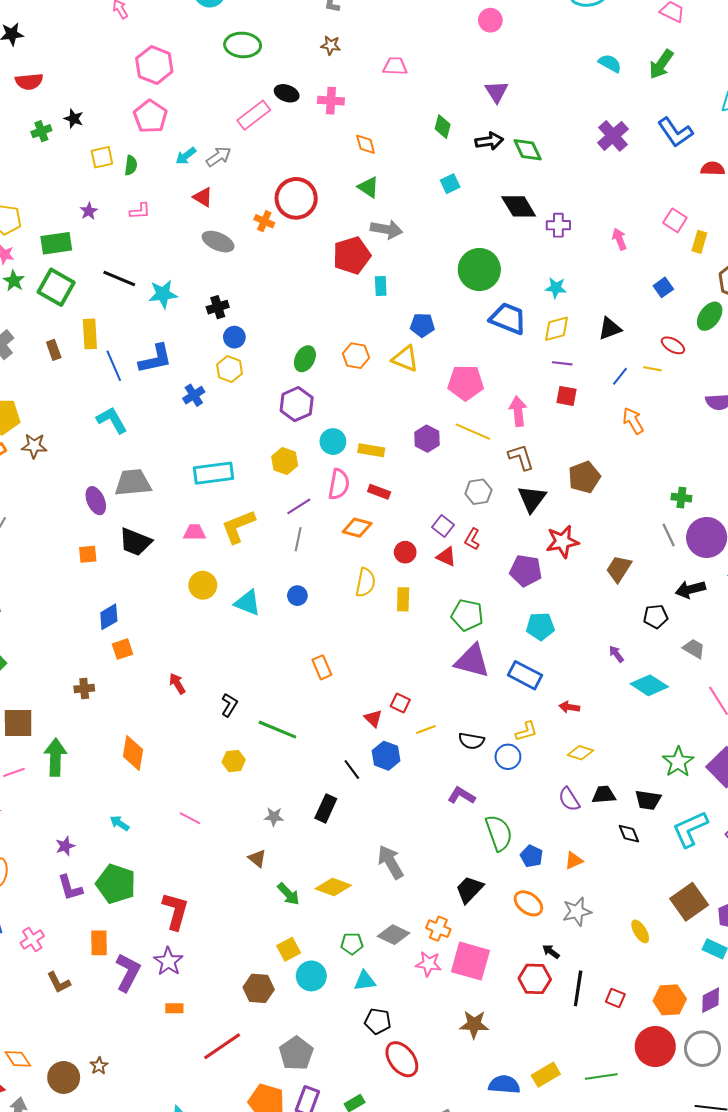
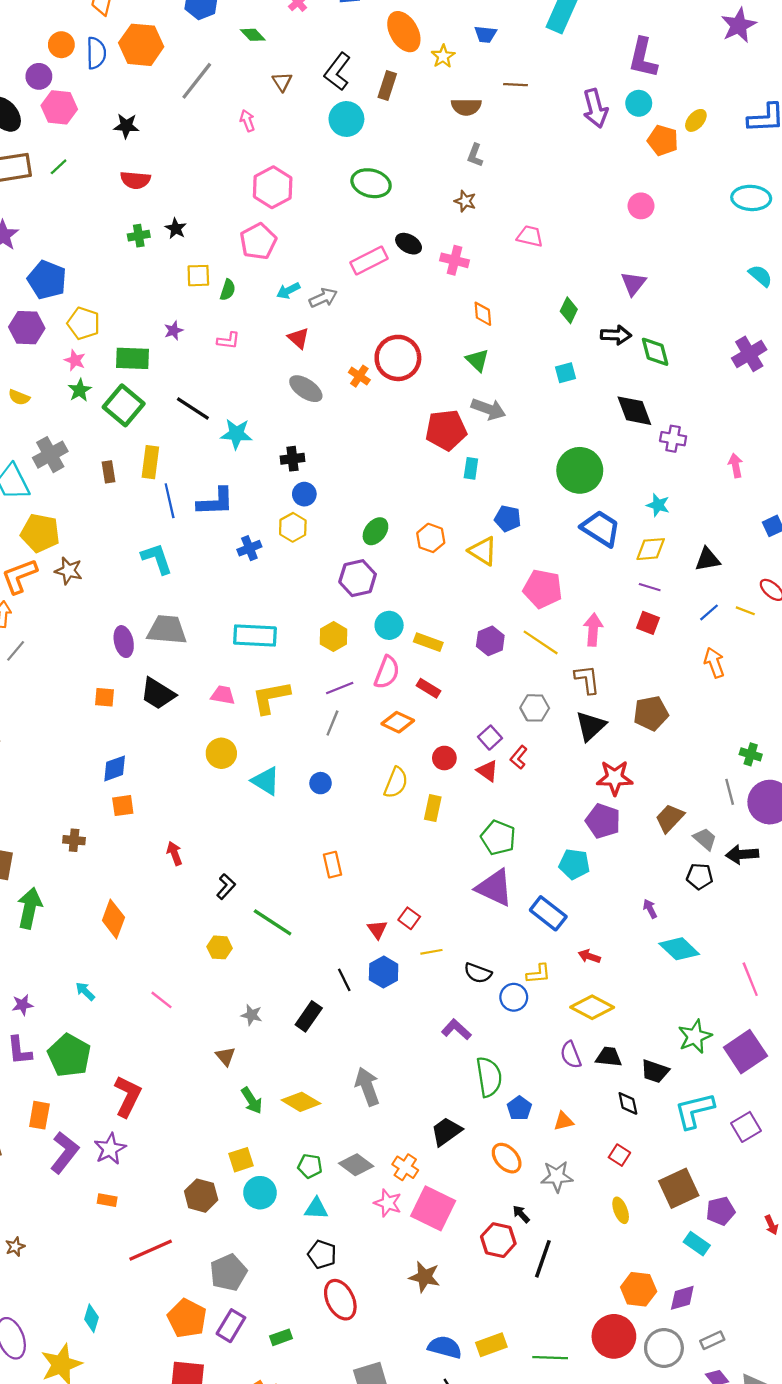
purple pentagon: (526, 571) -> (603, 821), moved
gray trapezoid: (694, 649) -> (705, 839), moved
yellow diamond: (580, 753) -> (592, 1007), size x1.5
red square: (615, 998) -> (619, 1155), moved

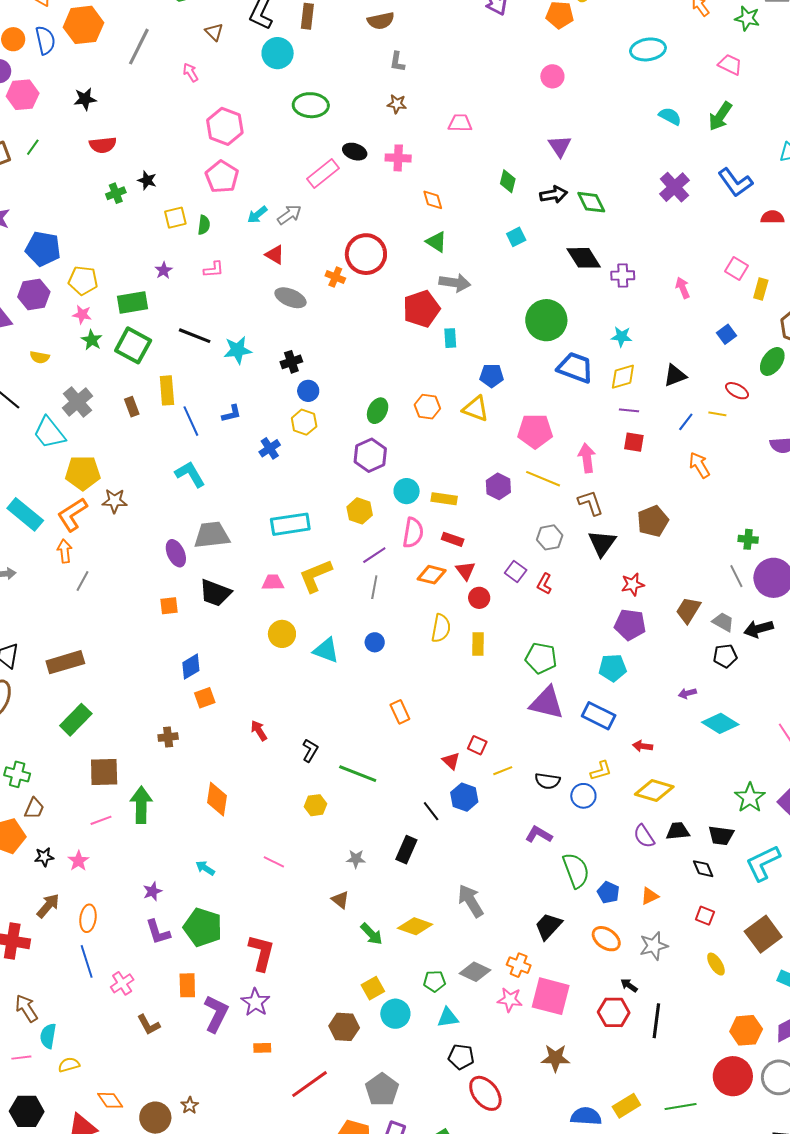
blue L-shape: (216, 502) -> (231, 414), size x0.6
red triangle: (488, 771) -> (465, 571), moved, turned 30
red star: (615, 778) -> (633, 584), size x0.7
purple arrow: (650, 909) -> (687, 693), turned -66

